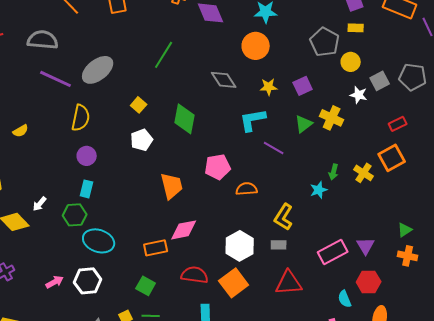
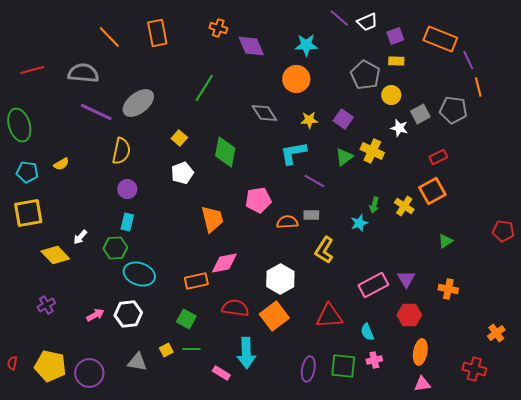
purple square: (303, 86) -> (343, 119), turned -30
green triangle: (405, 230) -> (445, 241), moved
gray rectangle: (279, 245) -> (311, 215), moved
cyan semicircle: (345, 299) -> (367, 332), moved

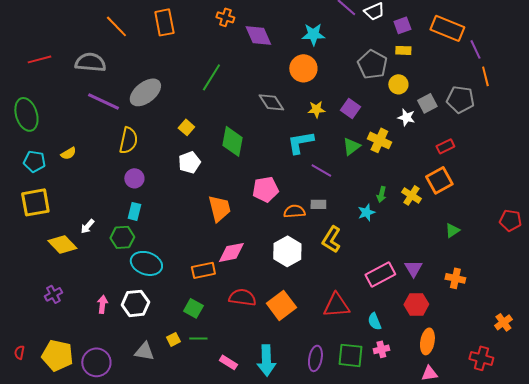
white hexagon: (280, 279) -> (287, 251), moved
pink arrow: (95, 315) -> (102, 304), turned -54
cyan arrow: (246, 353) -> (266, 360), moved

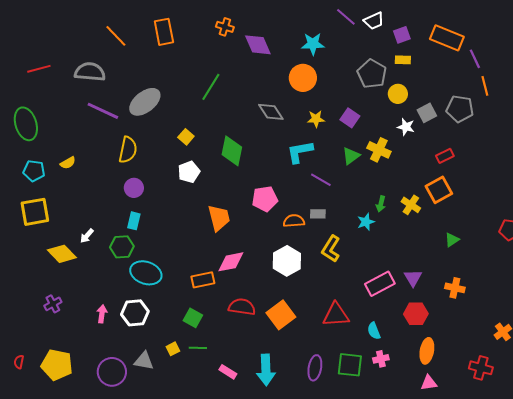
purple circle: (96, 362) -> (112, 372), moved

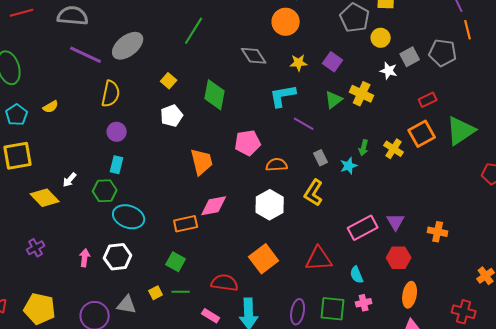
cyan pentagon: (34, 171) -> (17, 115), turned 30
gray rectangle: (318, 214) -> (321, 158), moved, turned 63
green triangle: (452, 240) -> (461, 131), moved, size x2.0
red semicircle: (242, 307) -> (225, 283), moved

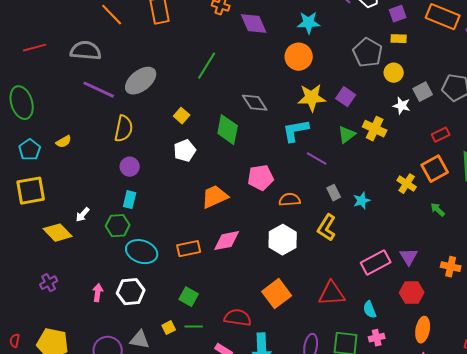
gray diamond: (254, 56) -> (255, 103), moved
yellow star: (299, 63) -> (312, 98), size x1.6
green arrow: (364, 148) -> (438, 210), moved, turned 119
orange trapezoid: (202, 162) -> (215, 197), turned -100
orange rectangle: (186, 224) -> (189, 249), moved

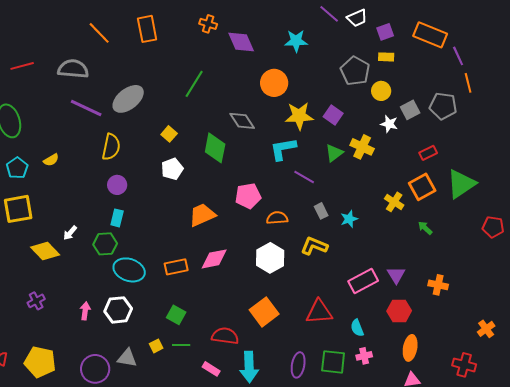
orange circle: (299, 57) -> (274, 83), moved
yellow L-shape: (327, 228) -> (314, 246), turned 80

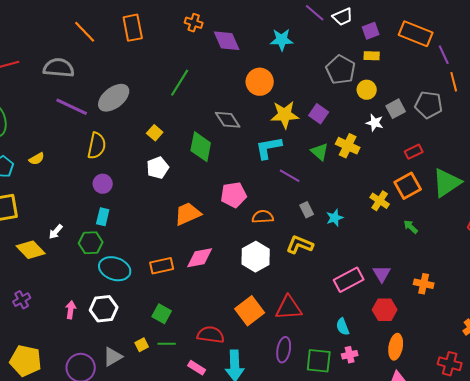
green triangle: (334, 153) -> (320, 152), turned -42
red triangle: (319, 312) -> (289, 308), moved
gray triangle: (127, 358) -> (113, 357), turned -40
purple ellipse: (298, 365) -> (284, 350), moved

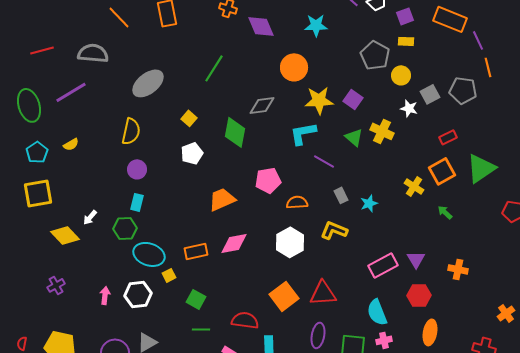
purple line: (72, 107) -> (71, 92), moved, turned -56
gray diamond: (228, 120) -> (262, 105), turned -64
cyan semicircle: (343, 327) -> (377, 312), size x1.5
yellow square: (142, 345) -> (169, 275), moved

